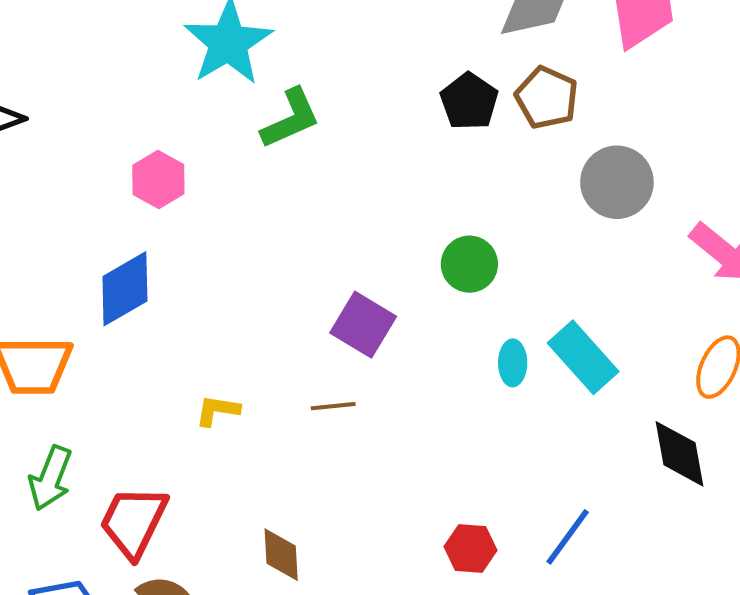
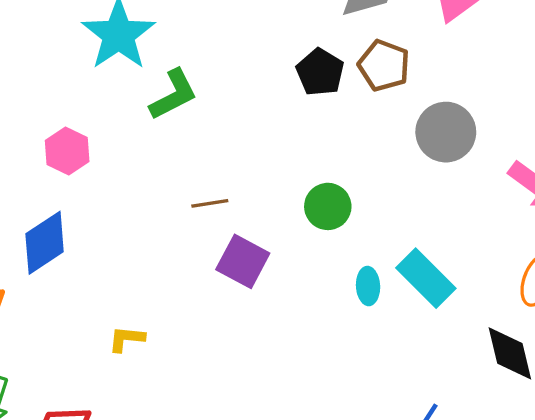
brown line: (333, 406) -> (210, 203), moved

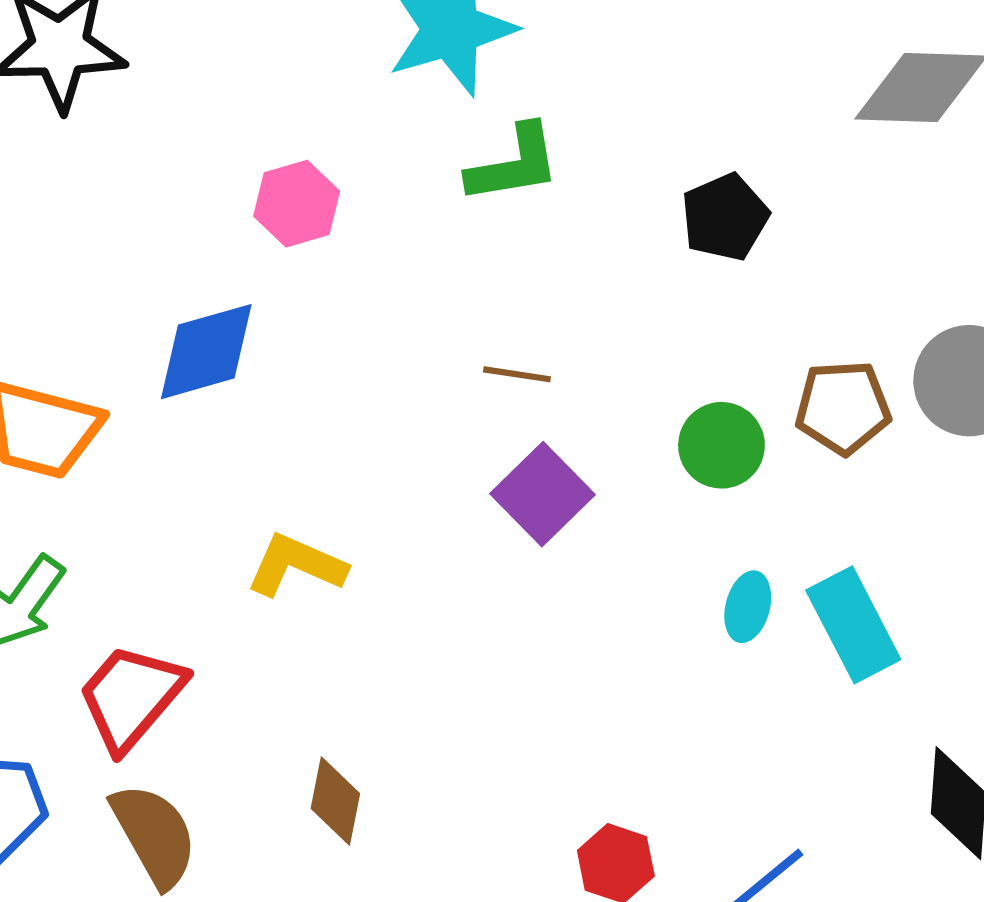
brown pentagon: (384, 65) -> (843, 407), moved, turned 30
black pentagon: (320, 72) -> (725, 217), moved
yellow L-shape: (127, 339) -> (296, 565), size x1.4

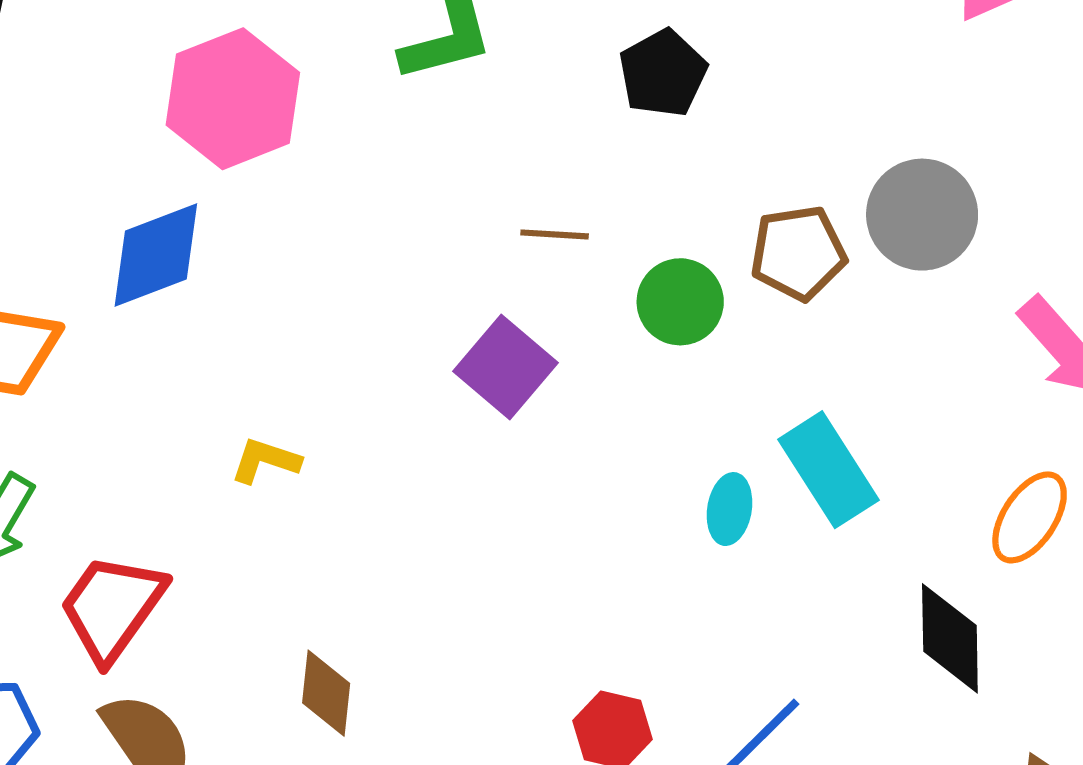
pink hexagon: (297, 204) -> (233, 99), size x1.6
brown line: (517, 374) -> (555, 234), moved
yellow L-shape: (296, 565) -> (265, 461), size x0.7
cyan ellipse: (748, 607) -> (729, 509), moved

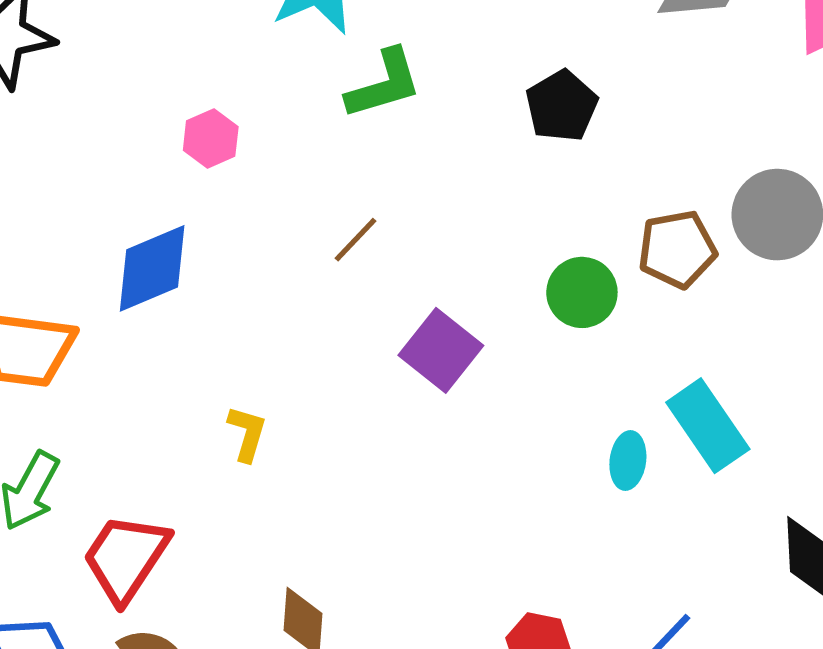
pink hexagon: (233, 99) -> (211, 138), size x0.5
brown line: (555, 234) -> (355, 240), moved, turned -48
yellow L-shape: (265, 461) -> (247, 433), turned 90

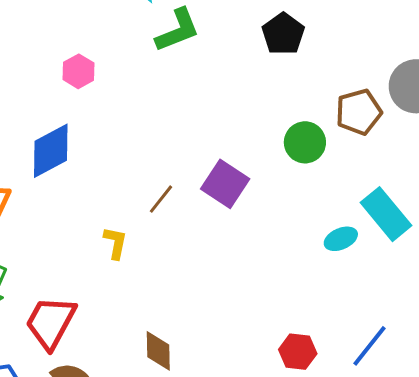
brown line: (355, 240) -> (161, 199), moved
cyan ellipse: (628, 460) -> (341, 239), turned 64

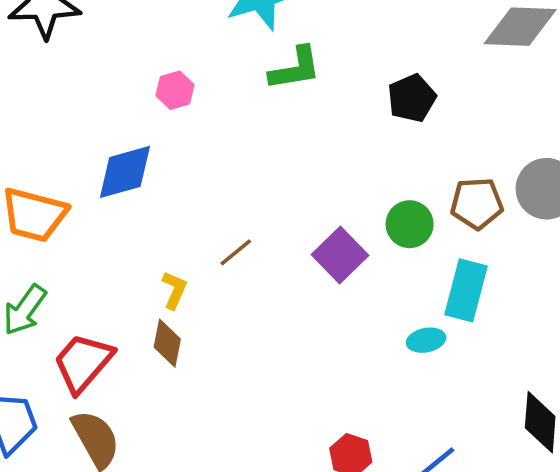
purple square: (225, 184) -> (340, 255), moved
cyan rectangle: (386, 214) -> (466, 290), moved, turned 42
brown diamond: (158, 351) -> (167, 343), moved

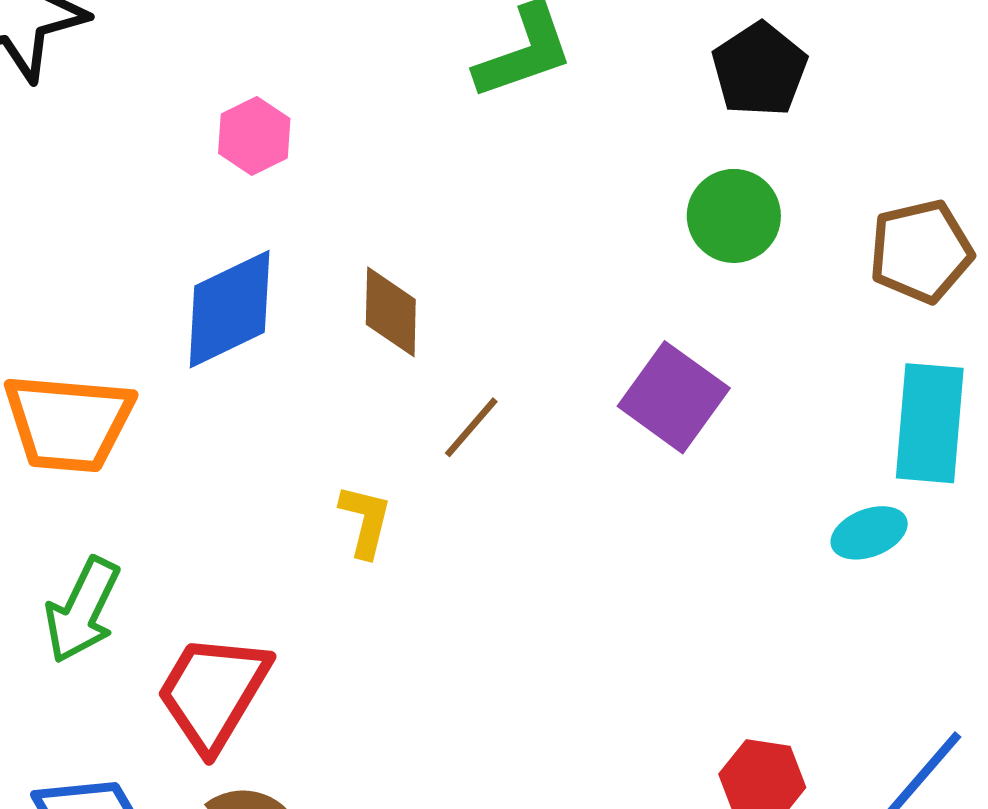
pink hexagon: (175, 90) -> (254, 136), moved
green circle: (410, 224) -> (734, 216), moved
brown diamond: (167, 343) -> (391, 312), moved

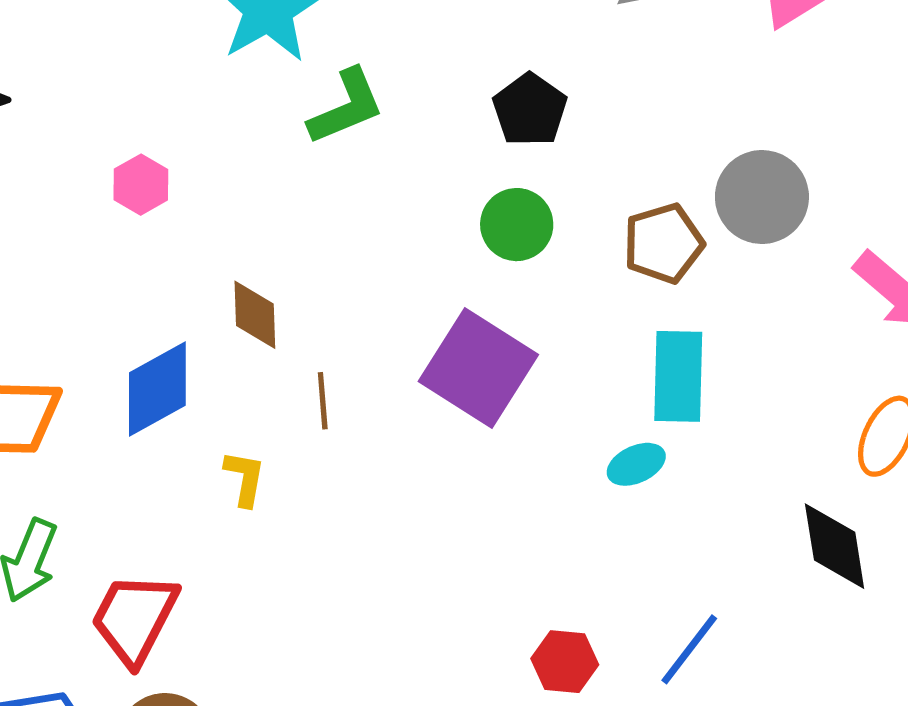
blue diamond: (230, 309) -> (157, 389), moved
purple square: (674, 397) -> (478, 368), size x1.4
brown line: (471, 427) -> (323, 401), turned -42

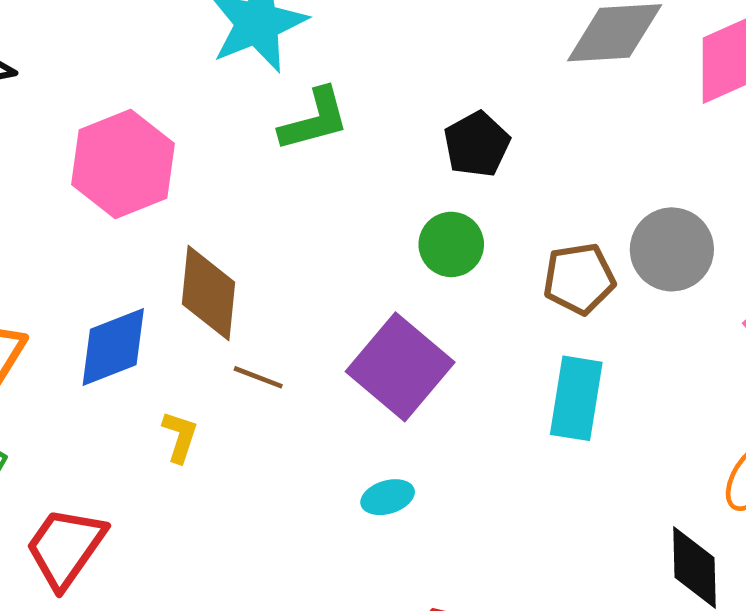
pink hexagon: (141, 185) -> (123, 164), size x2.0
brown diamond: (255, 315) -> (208, 293), size x1.5
brown line: (323, 401) -> (258, 377), turned -72
cyan ellipse: (636, 464) -> (388, 497), moved

